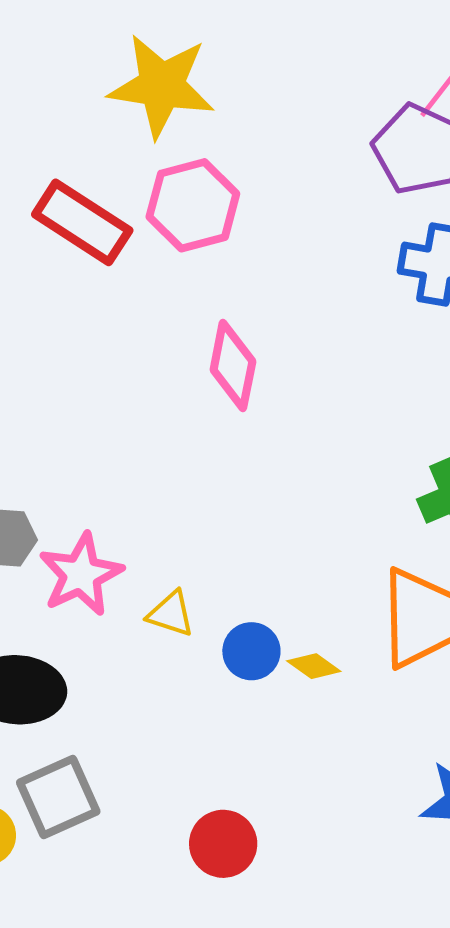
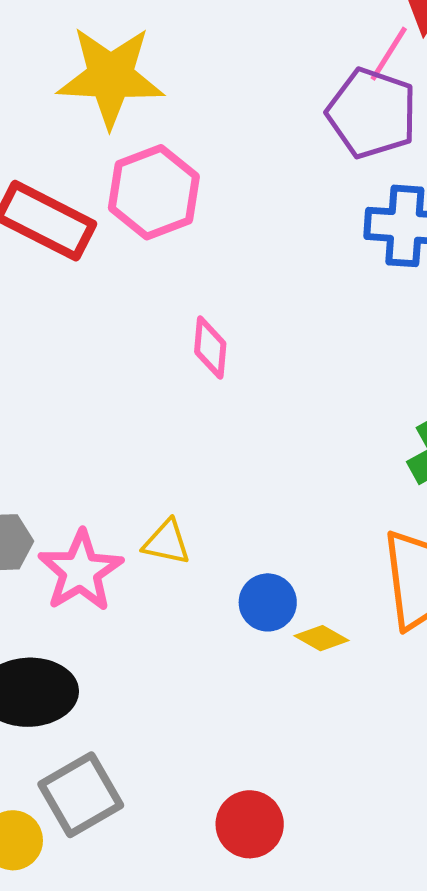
pink diamond: (233, 366) -> (210, 348), size x0.7
yellow triangle: (171, 614) -> (167, 542), moved
blue circle: (251, 651) -> (268, 602), moved

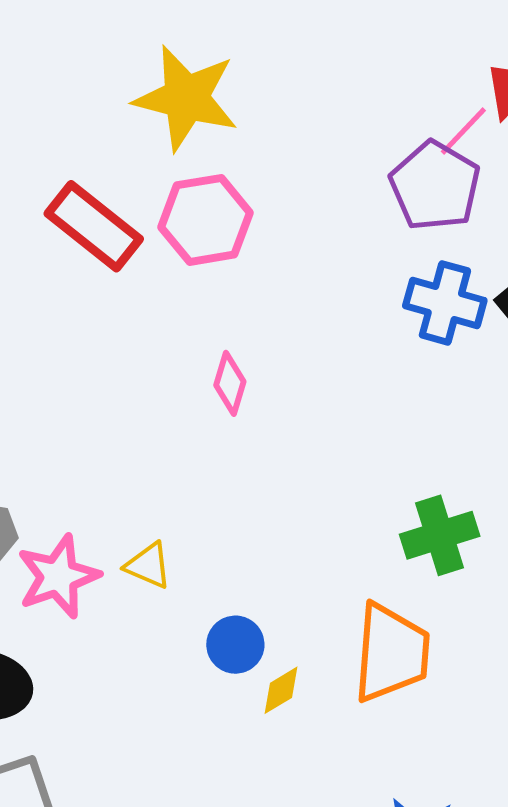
yellow diamond: (321, 638) -> (281, 690), turned -72

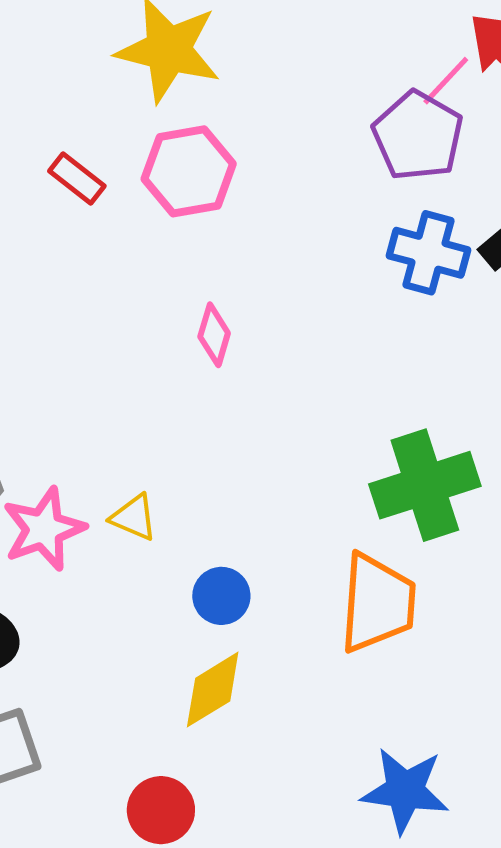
red rectangle: (94, 226) -> (77, 178), size x0.6
green cross: (440, 535) -> (425, 485), size x1.4
yellow diamond: (281, 690) -> (213, 690), moved, size x1.6

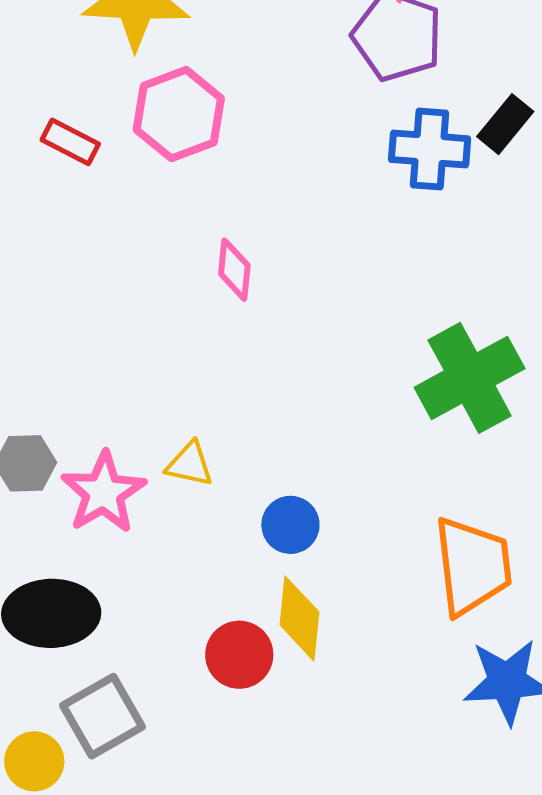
orange trapezoid: (377, 603) -> (472, 566), moved
yellow diamond: (213, 690) -> (299, 618), turned -42
red circle: (161, 810) -> (239, 655), moved

